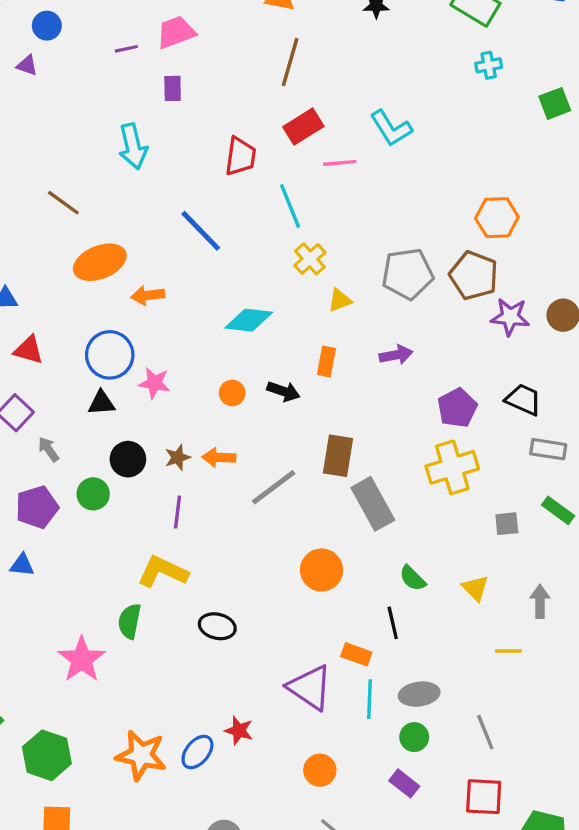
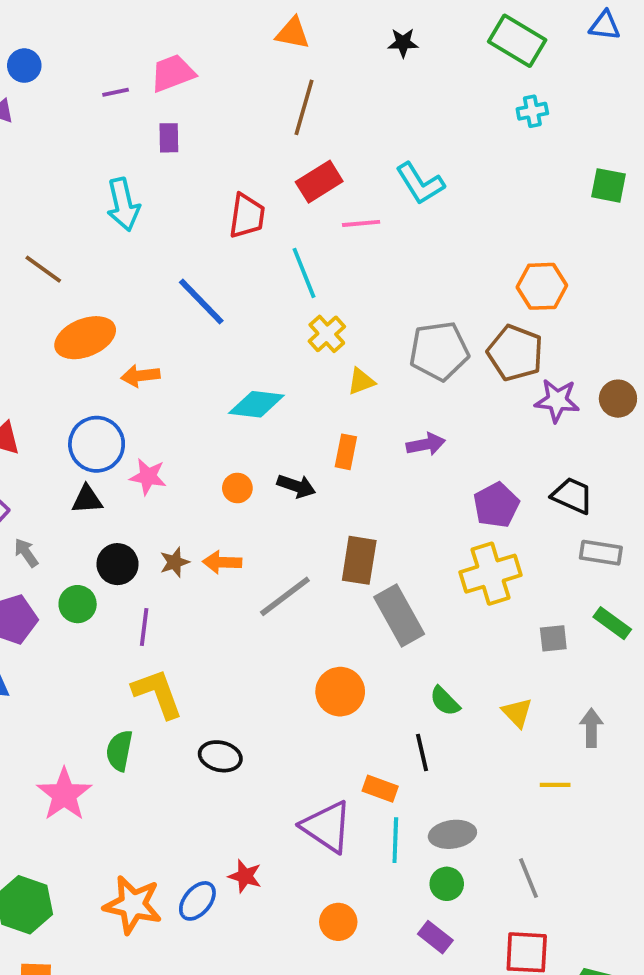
green square: (555, 103) -> (608, 185), moved, turned 32
purple line: (178, 512) -> (144, 627), moved
yellow L-shape: (163, 572) -> (157, 694), turned 45

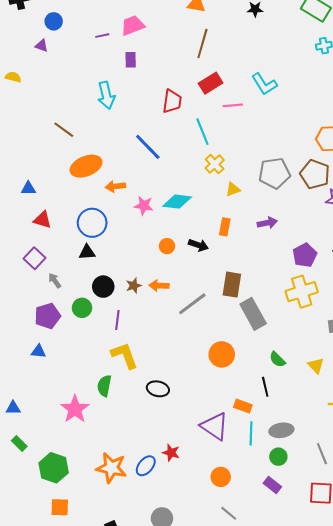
pink star: (148, 477) -> (144, 206), moved

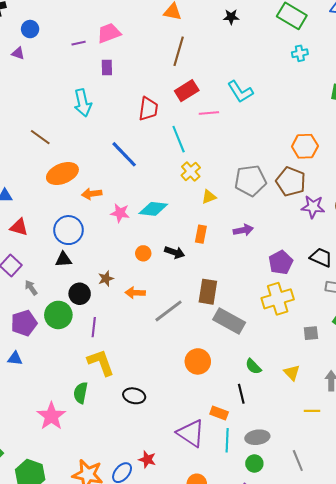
brown star: (134, 286) -> (106, 279), moved
green circle: (82, 308) -> (58, 315), size x1.4
gray rectangle: (253, 314) -> (229, 321), turned -32

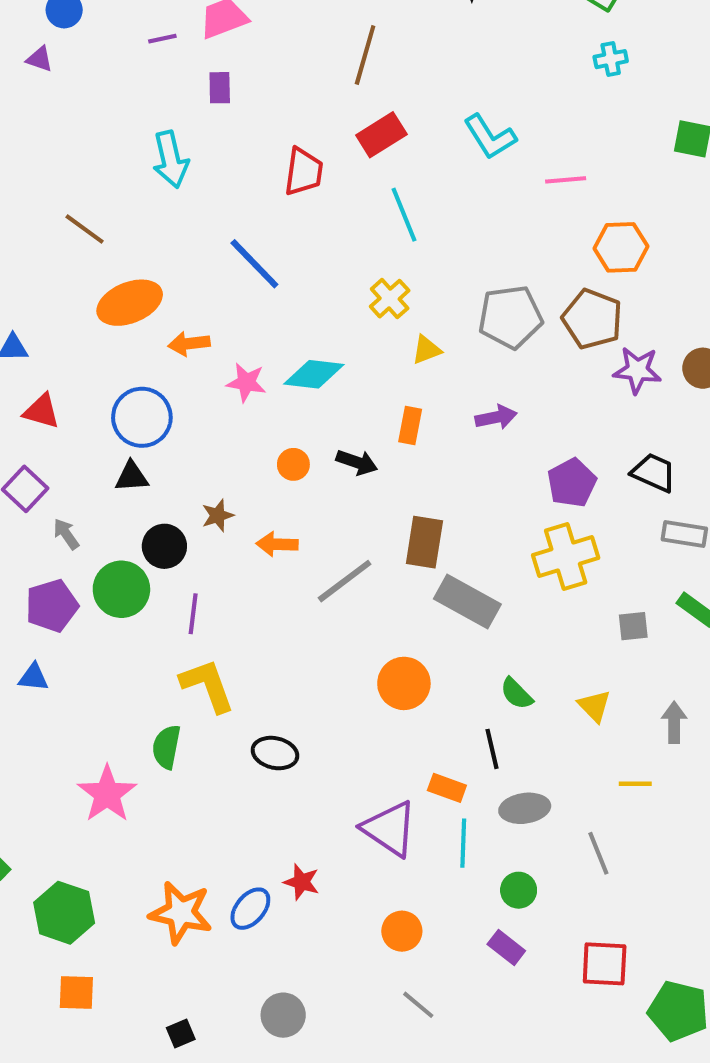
pink line: (209, 113) -> (566, 180), moved
cyan line: (179, 139) -> (404, 215), moved
gray ellipse: (257, 437) -> (525, 808), moved
gray line: (298, 460) -> (598, 853), moved

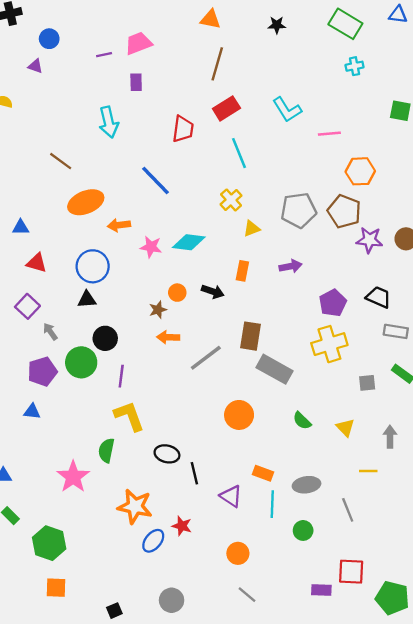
brown star: (218, 516) -> (158, 310), moved
black line: (492, 749) -> (194, 473), moved
purple triangle: (390, 829) -> (231, 496), size x0.7
orange star: (181, 913) -> (135, 506), moved
purple rectangle: (506, 947) -> (321, 590), moved, turned -36

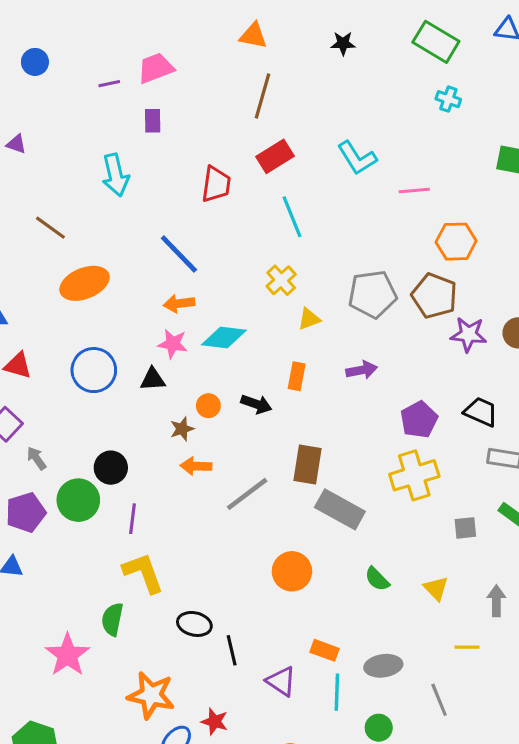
purple triangle: (35, 66) -> (16, 144), moved
cyan cross: (355, 66) -> (448, 99), turned 30
orange arrow: (119, 225) -> (179, 303), moved
black triangle: (87, 299) -> (153, 379), moved

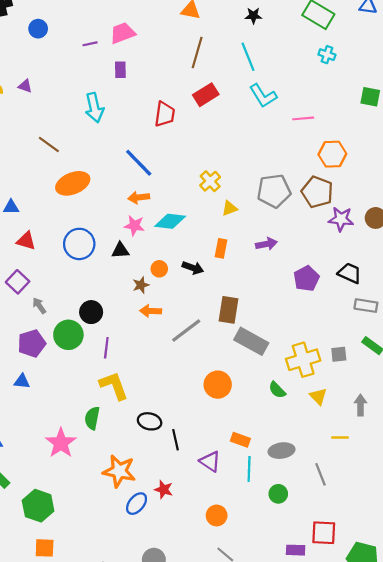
cyan line: (292, 217) -> (248, 57), moved
yellow cross: (414, 475) -> (303, 360), moved

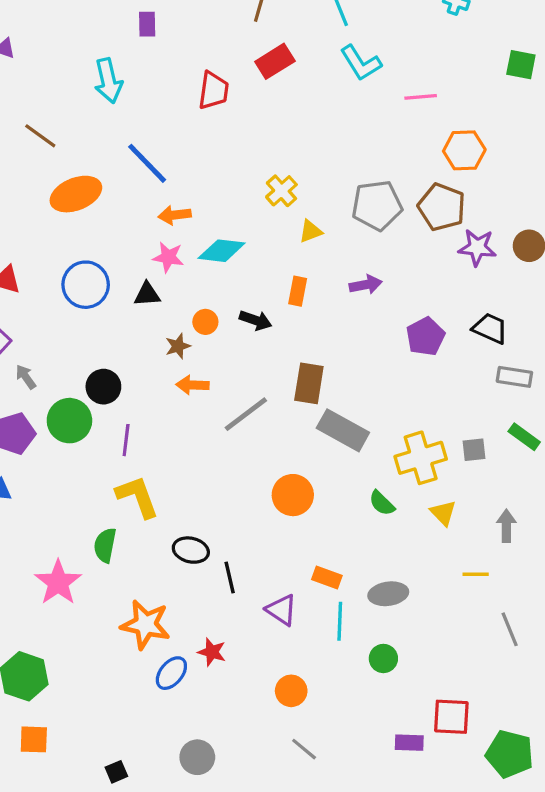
blue line: (139, 163) -> (147, 163), moved
gray line: (320, 474) -> (510, 629), moved

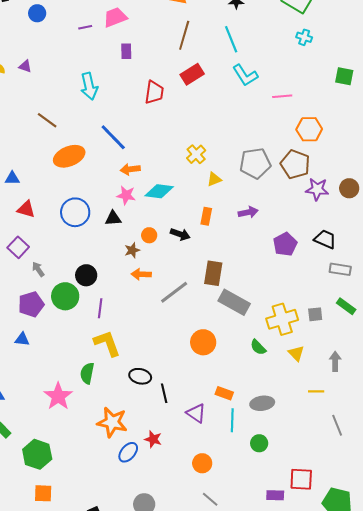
purple rectangle: (147, 24) -> (126, 51), moved

